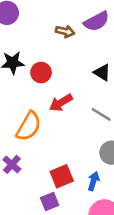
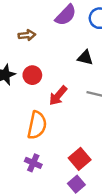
brown arrow: (65, 31) -> (27, 35), moved

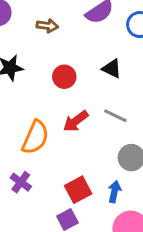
red circle: (32, 75) -> (64, 77), moved
red arrow: (58, 96) -> (76, 121), moved

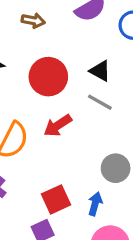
red circle: (64, 77) -> (48, 77), size x1.5
gray line: (115, 116) -> (100, 102), moved

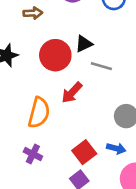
black triangle: (100, 71) -> (84, 44), moved, turned -42
blue arrow: (95, 204) -> (116, 148), turned 102

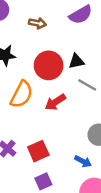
orange semicircle: (39, 113) -> (22, 94), moved
red square: (84, 152) -> (38, 151), moved

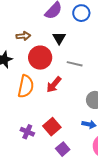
brown arrow: (37, 23) -> (23, 36), moved
black triangle: (76, 61) -> (59, 38), moved, turned -32

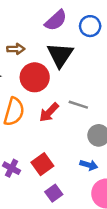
black triangle: (59, 38) -> (60, 55), size x1.6
gray line: (75, 64) -> (78, 105), moved

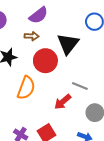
purple semicircle: (56, 20) -> (38, 15), moved
red arrow: (49, 112) -> (63, 102), moved

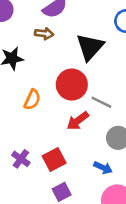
red circle: (45, 61) -> (72, 85), moved
orange semicircle: (26, 88) -> (32, 100), size x0.7

